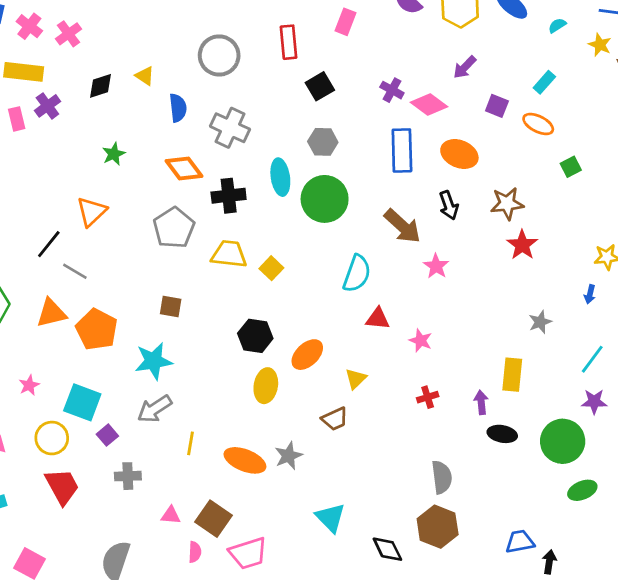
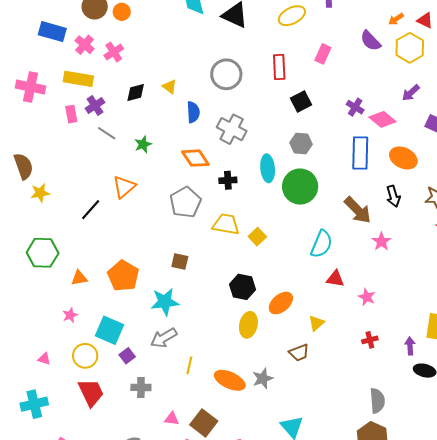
black cross: (229, 196) -> (228, 180), size x0.7
gray line: (75, 271) -> (107, 133), moved
orange triangle: (51, 313) -> (79, 278), moved, size x0.7

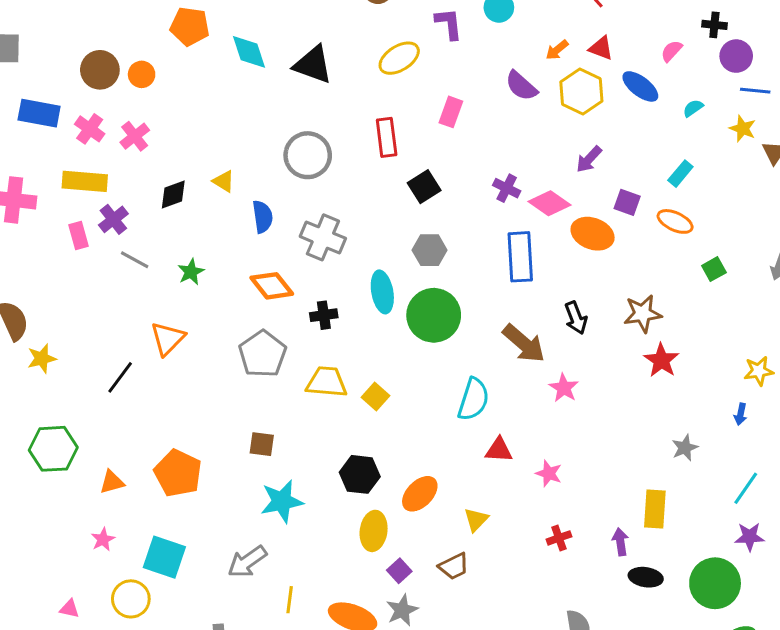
orange ellipse: (403, 158) -> (593, 234), moved
cyan star: (165, 302) -> (282, 501), moved
purple square: (127, 356) -> (399, 571), moved

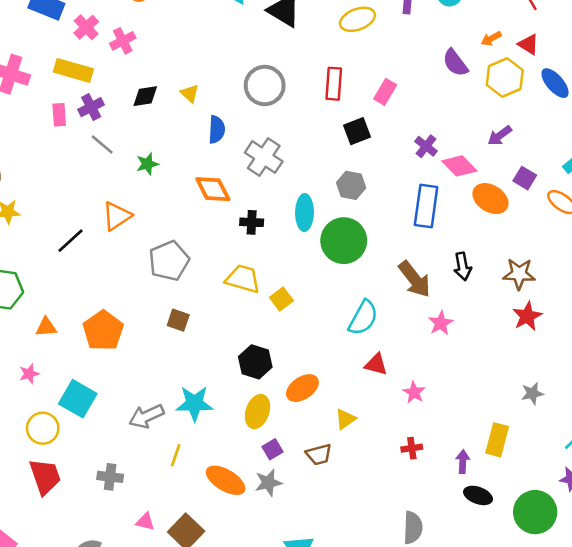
pink rectangle: (451, 112) -> (385, 92), moved
gray pentagon: (262, 354) -> (169, 261), moved
cyan star: (282, 501) -> (194, 403), moved

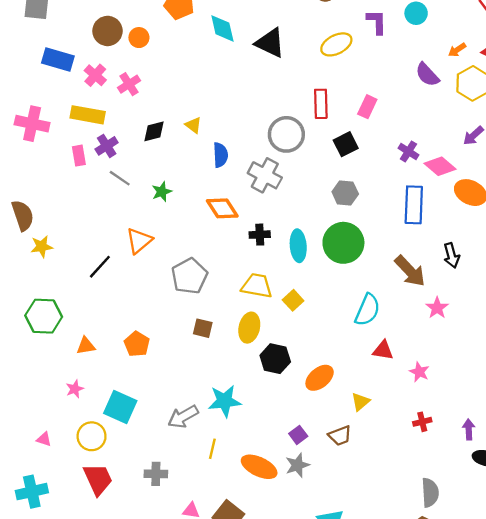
gray circle: (265, 86) -> (286, 134), moved
cyan ellipse: (304, 213) -> (298, 246), moved
orange pentagon: (103, 331) -> (137, 344), size x0.7
yellow ellipse: (258, 411) -> (249, 328), moved

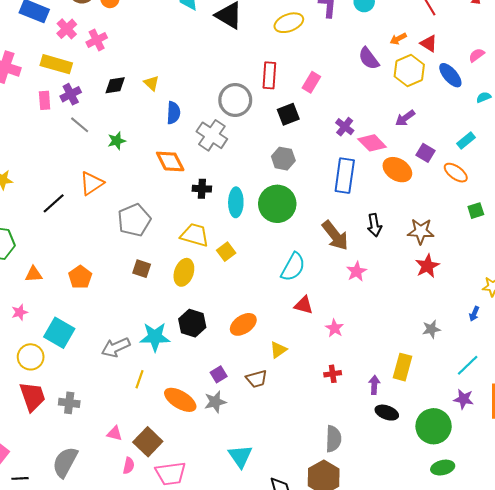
black hexagon: (275, 359) -> (192, 323), moved
gray cross: (156, 474) -> (69, 403), moved

